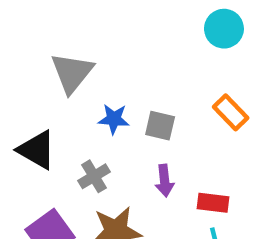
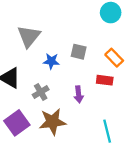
gray square: (160, 126) -> (79, 52), moved
red rectangle: (213, 203) -> (105, 80), moved

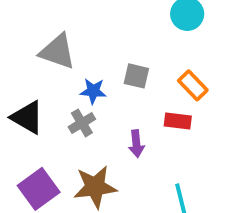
gray triangle: (29, 36) -> (57, 52), turned -50
gray cross: (41, 92) -> (82, 123), moved

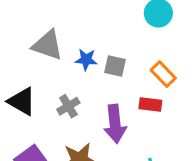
blue star: (93, 91) -> (86, 60), moved
purple arrow: (136, 144) -> (115, 124), size x1.6

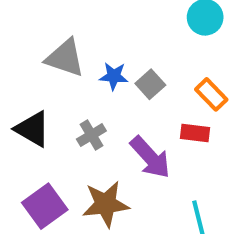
gray square: (115, 66) -> (150, 84), turned 35
purple arrow: (115, 124) -> (150, 157), turned -36

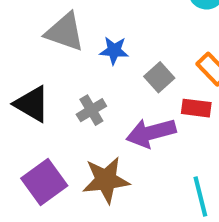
gray square: (150, 84) -> (159, 77), moved
purple arrow: (150, 157) -> (151, 133), turned 117

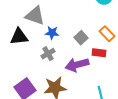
blue star: (114, 51) -> (52, 33), moved
black triangle: (32, 104) -> (19, 37), moved, turned -36

